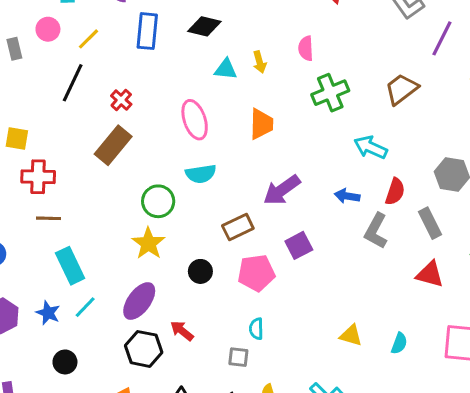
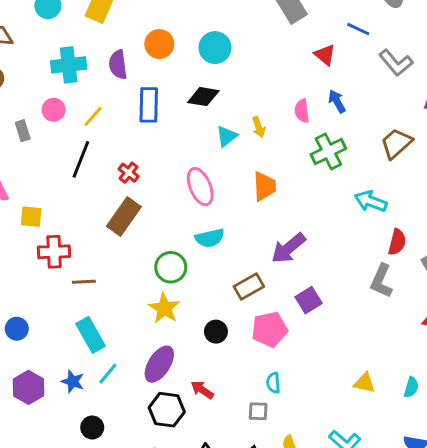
cyan triangle: (226, 69) -> (227, 136), turned -40
blue arrow: (347, 196) -> (337, 101), moved, turned 55
brown line: (49, 218) -> (84, 282), moved

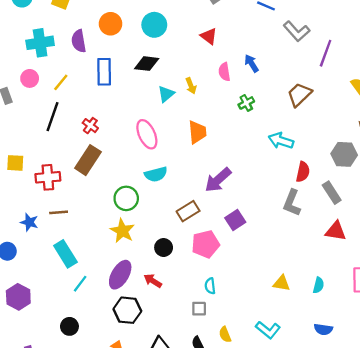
red triangle: (325, 55) -> (209, 36), moved
green cross: (328, 152) -> (246, 103), size x0.6
red cross: (54, 252) -> (48, 177), moved
blue star: (73, 382) -> (29, 222), moved
red arrow: (202, 390) -> (153, 281), moved

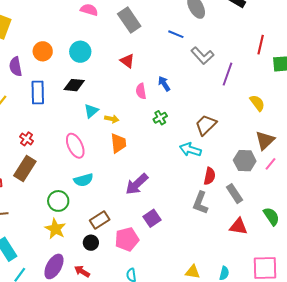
yellow arrow: (191, 86) -> (112, 119), moved, turned -56
brown trapezoid: (299, 95) -> (206, 125), moved
brown rectangle: (188, 211) -> (100, 220), moved

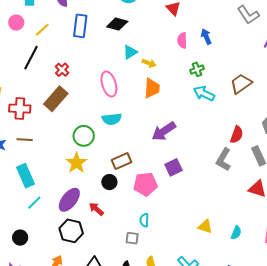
cyan arrow: (190, 150) -> (204, 94), moved

